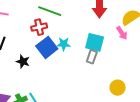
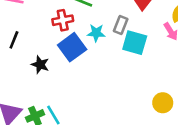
cyan star: (64, 44) -> (96, 33), moved
gray rectangle: (92, 57) -> (121, 25), moved

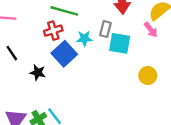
black line: (14, 40) -> (12, 53), turned -49
yellow circle: (163, 103) -> (148, 76), moved

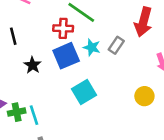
cyan square: (120, 43) -> (84, 92), moved, turned 30
yellow circle: (148, 76) -> (144, 96), moved

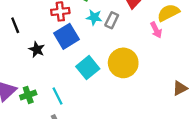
cyan star: (92, 47) -> (94, 17), moved
yellow circle: (144, 96) -> (123, 63), moved, size x1.6
cyan line: (34, 115) -> (57, 96), moved

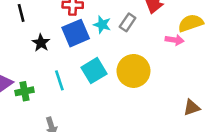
cyan star: (94, 17) -> (102, 25), moved
pink arrow: (156, 30) -> (175, 40), turned -63
cyan line: (57, 96) -> (59, 80), moved

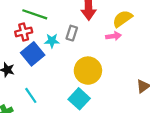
cyan square: (94, 71) -> (79, 99), moved

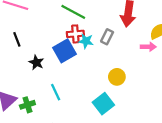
red cross: (24, 32) -> (75, 34), moved
yellow circle: (88, 71) -> (117, 77), size x0.6

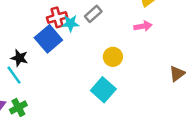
gray rectangle: (107, 37) -> (93, 14), turned 32
pink arrow: (148, 47) -> (143, 26), moved
cyan line: (56, 92) -> (14, 75), moved

